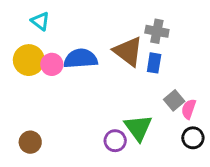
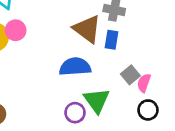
blue semicircle: (81, 59) -> (75, 67), moved
pink circle: (52, 64) -> (16, 30), moved

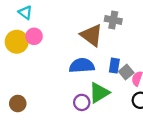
blue rectangle: (111, 40) -> (114, 66), moved
green triangle: (97, 101) -> (99, 93), turned 35

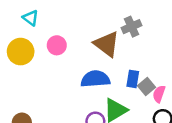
gray cross: (113, 20) -> (132, 27), turned -35
pink circle: (34, 36) -> (57, 45), moved

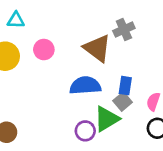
cyan triangle: (31, 18) -> (16, 20), turned -35
gray square: (146, 86) -> (123, 102), moved

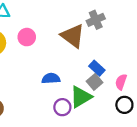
blue semicircle: (85, 86) -> (51, 78), moved, size x0.7
blue rectangle: (125, 86) -> (97, 68), turned -56

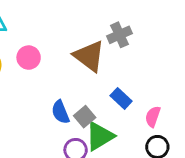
blue semicircle: (51, 78) -> (60, 112), turned -108
gray square: (95, 82) -> (85, 117), moved

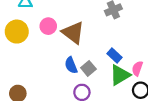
brown triangle: (89, 56) -> (73, 33), moved
green triangle: (100, 136) -> (120, 75), moved

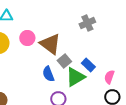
gray square: (88, 68) -> (64, 61), moved
green triangle: (120, 75) -> (75, 77), moved

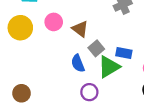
brown triangle: (50, 44) -> (80, 29), size x0.7
blue rectangle: (88, 65) -> (124, 53), turned -32

